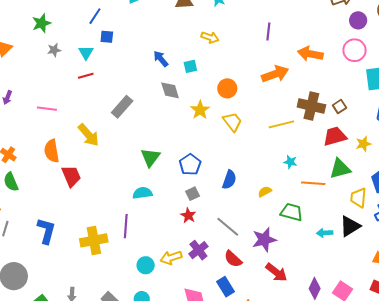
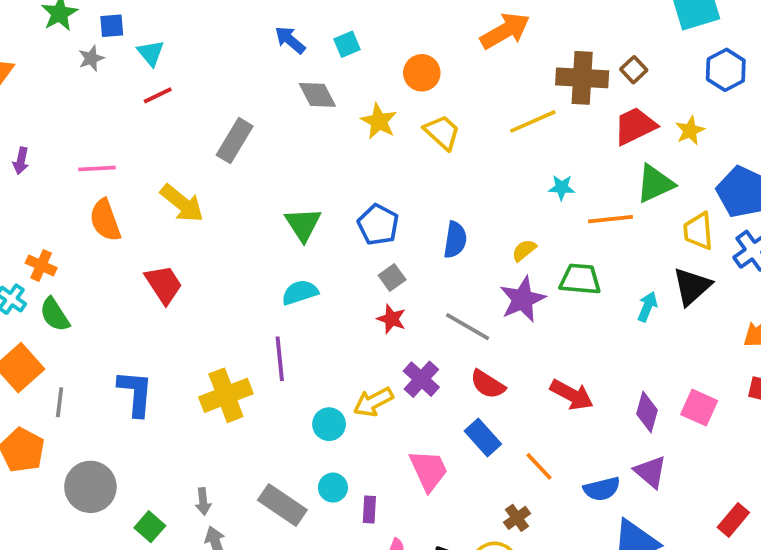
blue square: (107, 37) -> (112, 26), moved
orange semicircle: (52, 151) -> (105, 220), moved
cyan arrow: (325, 233) -> (647, 307), turned 126
purple star: (264, 240) -> (522, 299), moved

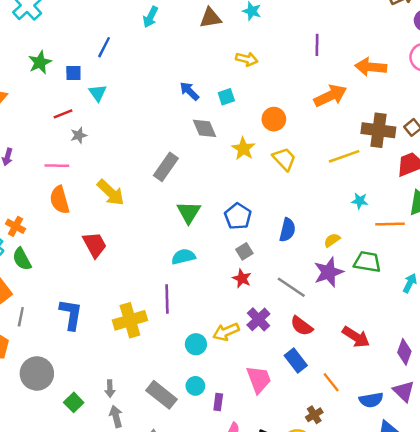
gray star: (91, 58) -> (79, 135), moved
red line: (158, 95) -> (63, 114), moved
gray rectangle: (235, 141) -> (166, 167), moved

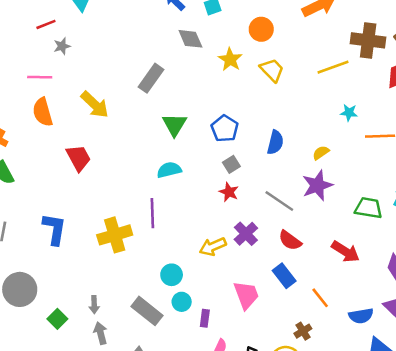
green trapezoid: (367, 262) -> (368, 208), moved
cyan circle: (196, 344) -> (172, 275), moved

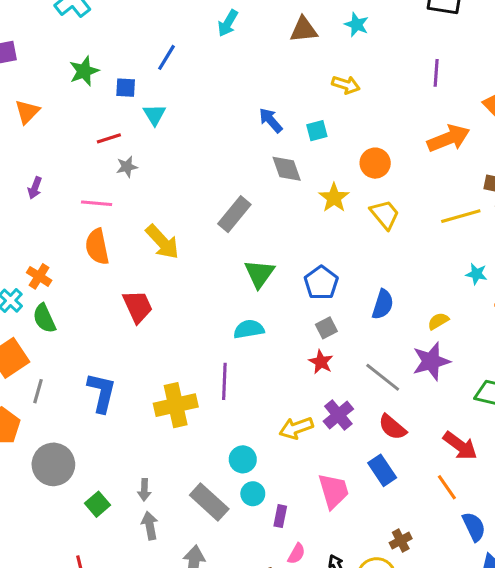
orange line: (320, 298) -> (447, 487), moved
blue semicircle: (361, 316) -> (474, 527), turned -110

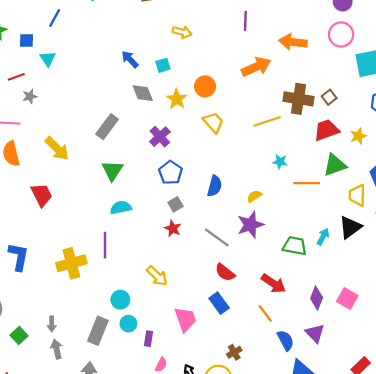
yellow star: (334, 198) -> (177, 99), moved
green triangle: (259, 274) -> (112, 170), moved
purple cross: (338, 415) -> (160, 137), moved
yellow arrow: (296, 428) -> (157, 276), turned -115
gray rectangle: (209, 502) -> (98, 331), turned 72

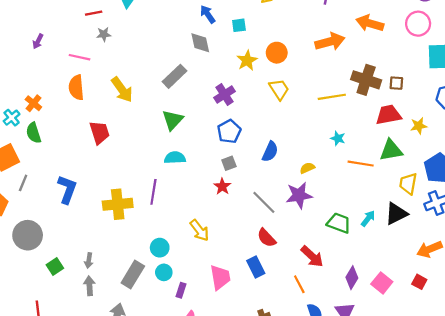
gray diamond: (143, 93) -> (200, 43), moved
brown square: (329, 97) -> (396, 83), turned 32

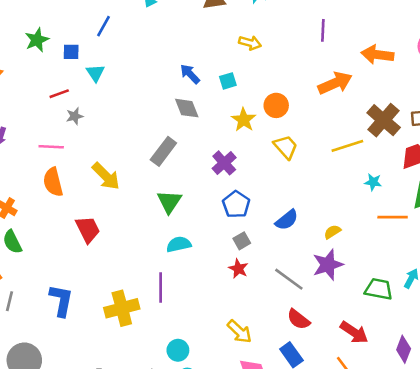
brown cross: (366, 80) -> (384, 120), turned 32
cyan star: (338, 138) -> (373, 182), moved
blue semicircle: (270, 152) -> (287, 220), turned 36
yellow arrow: (200, 230) -> (239, 332), moved

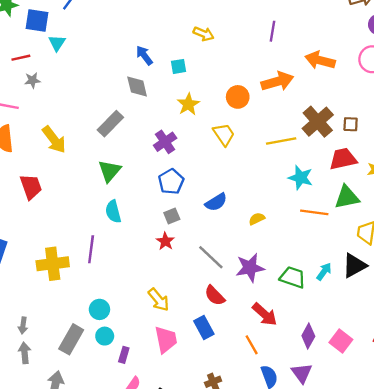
blue square: (71, 52) -> (37, 20), size x1.5
orange circle: (276, 105) -> (238, 97), moved
cyan star: (373, 182) -> (301, 178), size x1.5
cyan semicircle: (179, 244) -> (113, 212), turned -100
purple star: (328, 265) -> (250, 268), moved

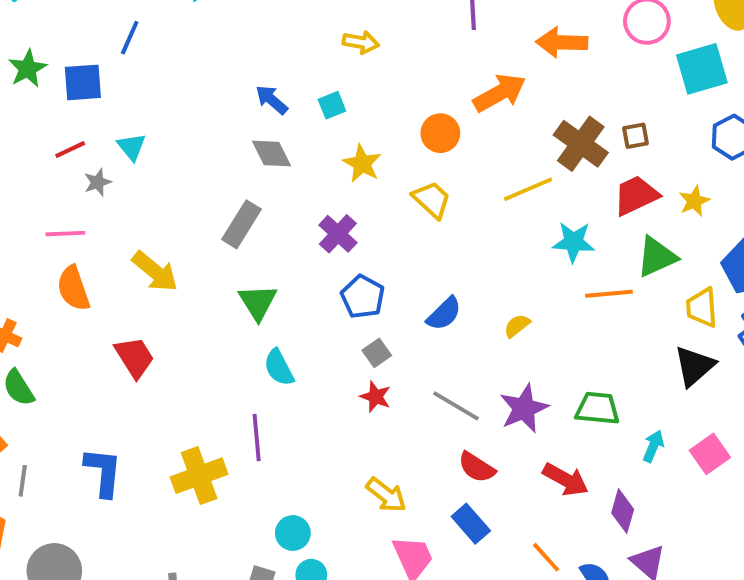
cyan triangle: (57, 43) -> (132, 147), moved
cyan arrow: (324, 272) -> (653, 446), moved
purple diamond: (308, 336) -> (623, 511), moved
pink square: (341, 341) -> (710, 454), moved, turned 30
orange line: (252, 345) -> (546, 557), moved

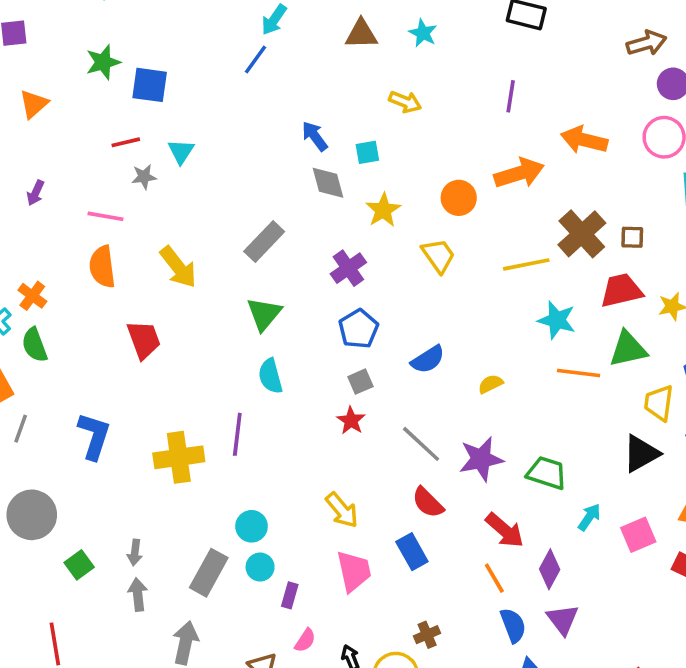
blue line: (130, 38) -> (255, 59), moved
gray diamond: (272, 153) -> (328, 183), moved
orange line: (546, 557) -> (494, 578), moved

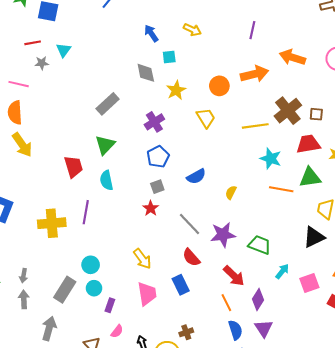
blue arrow: (315, 136) -> (151, 33), moved
yellow arrow: (178, 267) -> (22, 145), moved
red trapezoid: (144, 340) -> (73, 167), moved
yellow semicircle: (491, 384) -> (231, 192), turned -40

